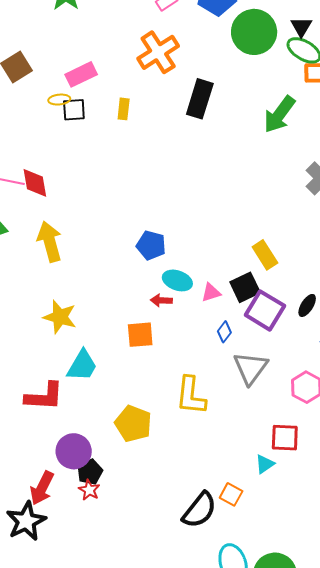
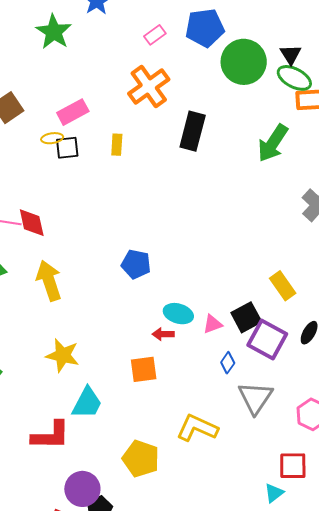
blue pentagon: (151, 245) -> (136, 264), moved
yellow rectangle: (265, 255) -> (283, 286), moved
yellow L-shape: (191, 396) -> (197, 428), turned 111

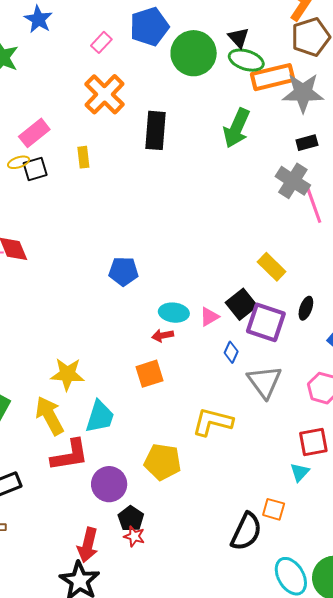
yellow arrow: (49, 281) -> (50, 416), moved
purple circle: (82, 489) -> (109, 484), moved

